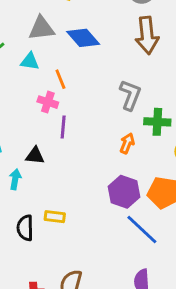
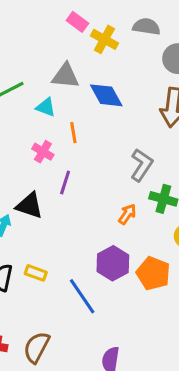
pink cross: (48, 102) -> (43, 152), moved
black triangle: (35, 156) -> (29, 206), size x1.4
blue line: (142, 230) -> (82, 296), moved

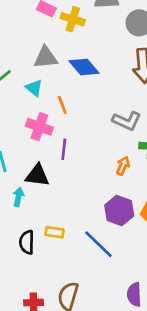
cyan triangle: (46, 107) -> (34, 88), turned 30
pink cross: (43, 152) -> (39, 127), size x1.4
gray L-shape: (142, 165) -> (127, 121), turned 92

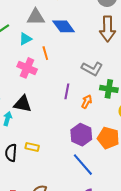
cyan triangle: (34, 88) -> (25, 39), turned 48
purple line: (64, 149) -> (67, 91), moved
blue line: (98, 244) -> (83, 165), moved

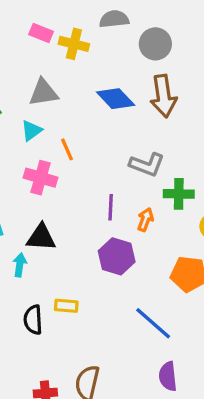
blue diamond: (64, 26) -> (116, 99), moved
purple hexagon: (81, 135) -> (117, 256), moved

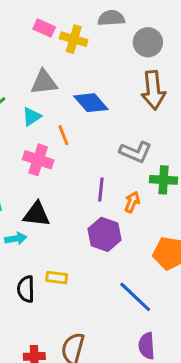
blue diamond: (116, 99) -> (91, 103), moved
cyan arrow: (20, 265) -> (16, 239), turned 70

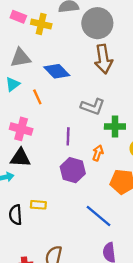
gray circle: (148, 42) -> (97, 23), size x1.4
pink cross: (38, 160) -> (21, 129), moved
orange arrow: (132, 202) -> (98, 153), moved

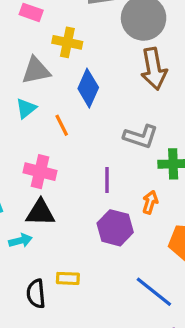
yellow cross: (41, 24) -> (67, 42), moved
blue diamond: (57, 71) -> (88, 88), turned 70

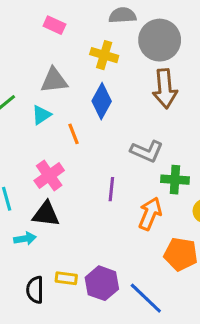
yellow cross: (67, 42) -> (104, 55), moved
pink cross: (40, 172) -> (49, 176), turned 36
orange arrow: (150, 202) -> (150, 214), size x1.5
purple hexagon: (115, 228) -> (102, 283), moved

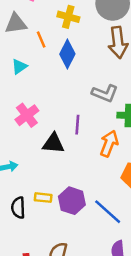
gray triangle: (54, 80) -> (16, 24), moved
orange line: (74, 134) -> (41, 39), moved
black triangle: (46, 214) -> (53, 143), moved

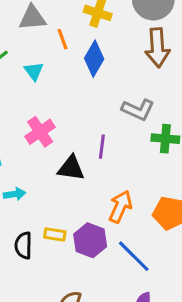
cyan triangle: (19, 67) -> (34, 71), turned -35
orange arrow: (109, 144) -> (120, 207), moved

